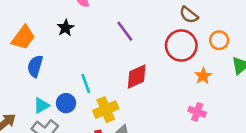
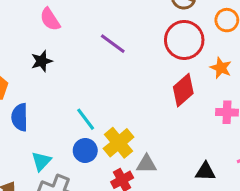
black star: (66, 28) -> (42, 61), turned 30
red diamond: (137, 76) -> (183, 90), moved
blue circle: (66, 103) -> (85, 150), moved

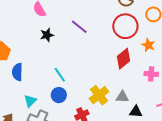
black star: (42, 61) -> (47, 35), moved
yellow cross: (119, 143) -> (99, 95), moved
gray triangle: (146, 164) -> (122, 97), moved

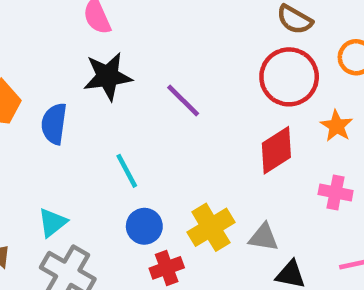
purple line: (79, 27) -> (183, 100), moved
black star: (47, 35) -> (108, 76), size x1.5
blue semicircle: (17, 72) -> (54, 124), moved
blue circle: (59, 95) -> (144, 226), moved

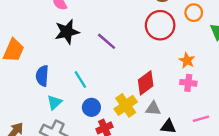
blue semicircle: (54, 124) -> (42, 76), moved
orange star: (337, 126) -> (187, 60), moved
red diamond: (276, 150) -> (146, 83), moved
cyan triangle: (52, 223) -> (54, 102), moved

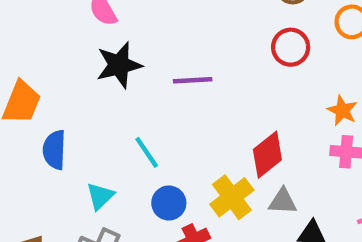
red circle: (160, 25) -> (291, 47), size x0.7
purple line: (107, 41) -> (193, 80), turned -42
blue semicircle: (42, 76) -> (54, 150), moved

